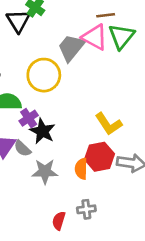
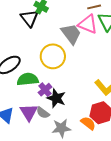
gray trapezoid: (71, 48) -> (71, 34), turned 110
orange semicircle: (81, 169) -> (88, 123), turned 133

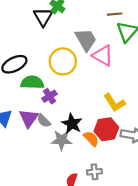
pink triangle: (88, 24) -> (103, 56), moved
black star: (56, 98) -> (72, 124), moved

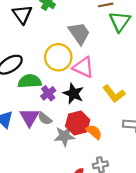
black triangle: (43, 17) -> (22, 14), moved
pink triangle: (103, 56) -> (83, 67), moved
black star: (72, 124) -> (73, 93), moved
red hexagon: (106, 129) -> (78, 123), moved

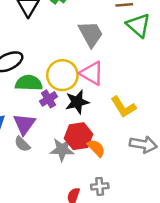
green triangle: (120, 21) -> (138, 25), turned -30
yellow circle: (58, 57) -> (62, 75), moved
black star: (73, 93) -> (77, 102), turned 30
gray semicircle: (45, 119) -> (22, 144), moved

